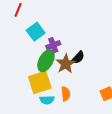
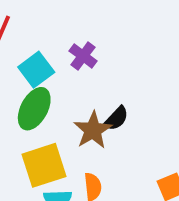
purple cross: (53, 45) -> (83, 56), moved, turned -32
green ellipse: (46, 61) -> (34, 109), moved

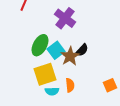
purple cross: (83, 56) -> (65, 18), size x1.5
cyan square: (36, 70) -> (56, 50), moved

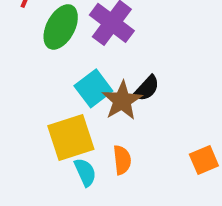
green ellipse: (40, 45) -> (61, 27), moved
cyan semicircle: (52, 91) -> (85, 172), turned -112

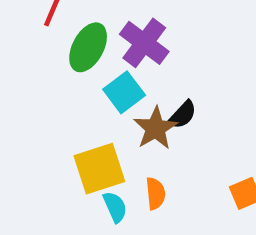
cyan square: (93, 88) -> (124, 92), moved

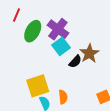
cyan square: (124, 92) -> (61, 46), moved
brown star: (155, 128) -> (89, 53), moved

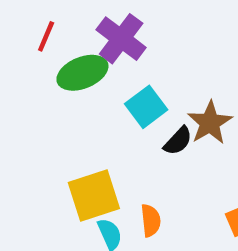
purple cross: (58, 29) -> (121, 39), moved
green ellipse: (33, 31) -> (82, 73), turned 40

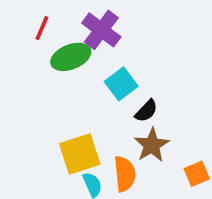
brown star: (210, 123) -> (152, 145), moved
orange semicircle: (151, 220) -> (125, 174), size x1.4

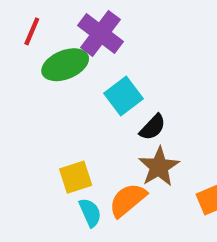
yellow square: (80, 154) -> (76, 177), size x0.7
orange semicircle: (125, 174) -> (128, 200), turned -124

